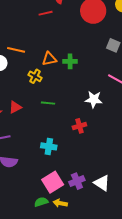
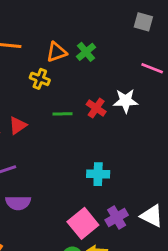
green cross: (70, 61) -> (86, 52), turned -32
red cross: (79, 126) -> (96, 108), moved, turned -32
cyan cross: (49, 146) -> (98, 174), moved

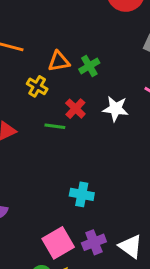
white star: (126, 101) -> (116, 109), moved
red cross: (96, 108) -> (75, 109), moved

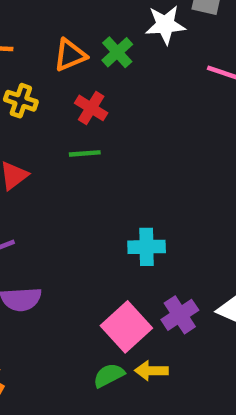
yellow cross: (37, 86) -> (21, 101), moved
red cross: (75, 109) -> (91, 108), moved
white star: (116, 109) -> (165, 25), moved

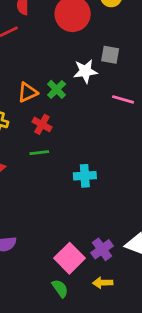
cyan cross: (147, 247) -> (85, 176), moved
yellow arrow: (151, 371) -> (103, 283), moved
green semicircle: (109, 375) -> (60, 288), turned 84

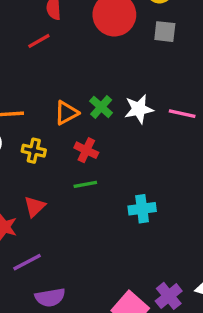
gray square: (110, 55) -> (165, 32), moved
white star: (85, 71) -> (139, 109), moved

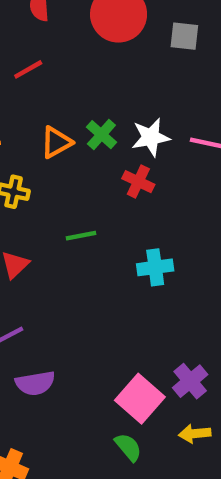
red line: (39, 41) -> (28, 69), moved
red cross: (86, 150) -> (138, 182), moved

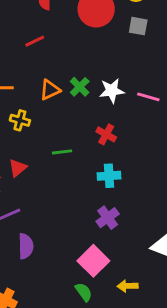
red cross: (138, 182) -> (106, 134), moved
purple cross: (190, 381) -> (108, 218), moved
purple semicircle: (35, 383) -> (26, 246), turned -85

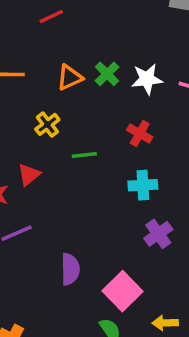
yellow cross: (20, 120) -> (47, 124), moved, turned 36
purple cross: (108, 218) -> (158, 234), moved
purple semicircle: (26, 246) -> (70, 269), moved

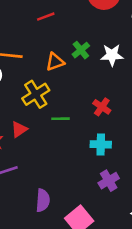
green cross: (107, 74) -> (81, 50), moved
white star: (147, 79) -> (112, 55), moved
yellow cross: (47, 124) -> (36, 94), size x1.5

